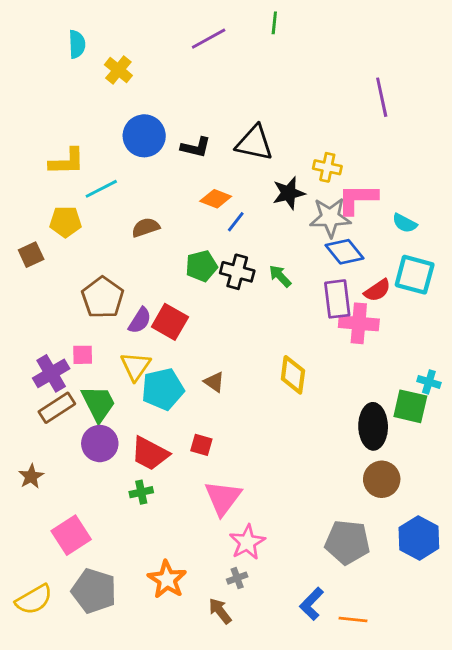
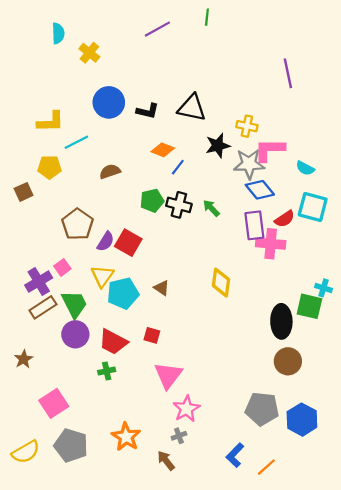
pink square: (83, 355) -> (62, 267), turned -35
blue hexagon: (419, 538) -> (302, 420), moved
orange line: (353, 620) -> (266, 467), turned -48

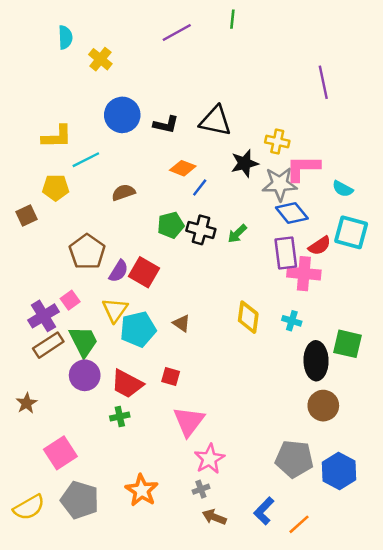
green arrow: (211, 208) -> (237, 234), turned -90
cyan cross: (323, 288) -> (292, 321), moved
brown arrow: (166, 461) -> (214, 517), moved, turned -30

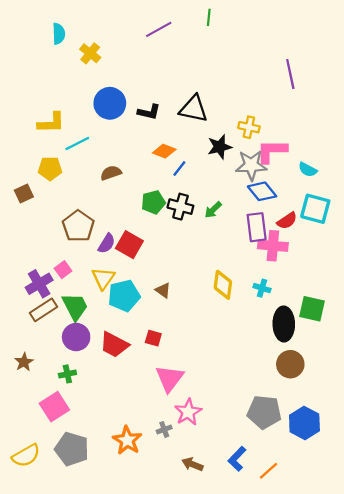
green cross: (120, 416) -> (67, 374), moved
gray cross: (201, 489) -> (164, 429), moved

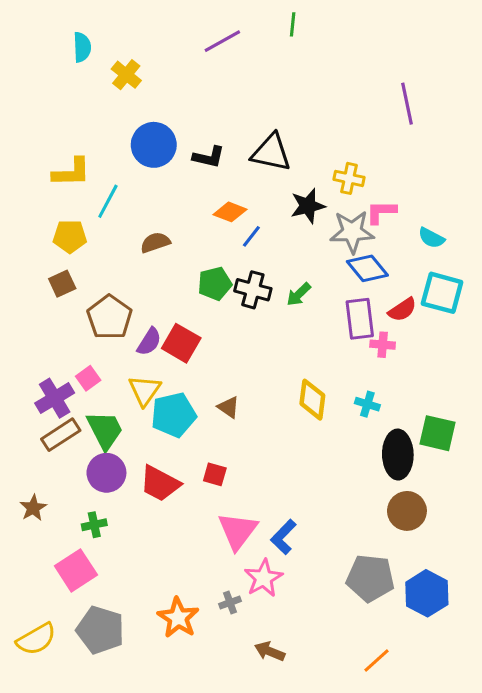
cyan line: (77, 144) -> (108, 201), turned -35
pink L-shape: (272, 151) -> (381, 212), size x0.7
brown square: (24, 194) -> (62, 284), moved
pink cross: (273, 246) -> (383, 345), size x0.6
blue L-shape: (237, 459) -> (283, 537), moved

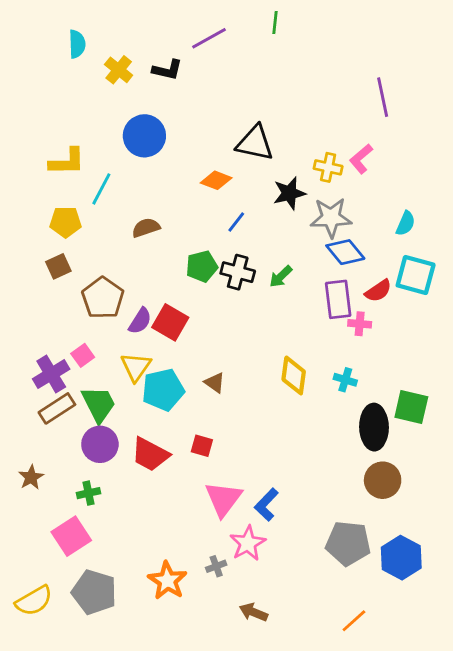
black L-shape: (209, 157) -> (167, 70), moved
orange diamond: (230, 212) -> (216, 180), moved
pink L-shape: (381, 212) -> (361, 159), moved, turned -40
cyan semicircle: (431, 238) -> (406, 223), turned -95

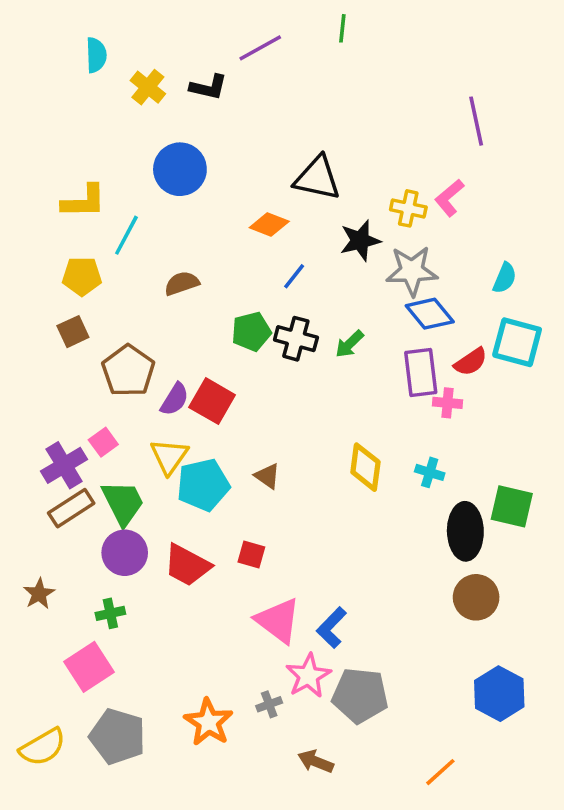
pink triangle: (223, 499) -> (278, 620), turned -30
gray pentagon: (348, 543) -> (360, 695), moved

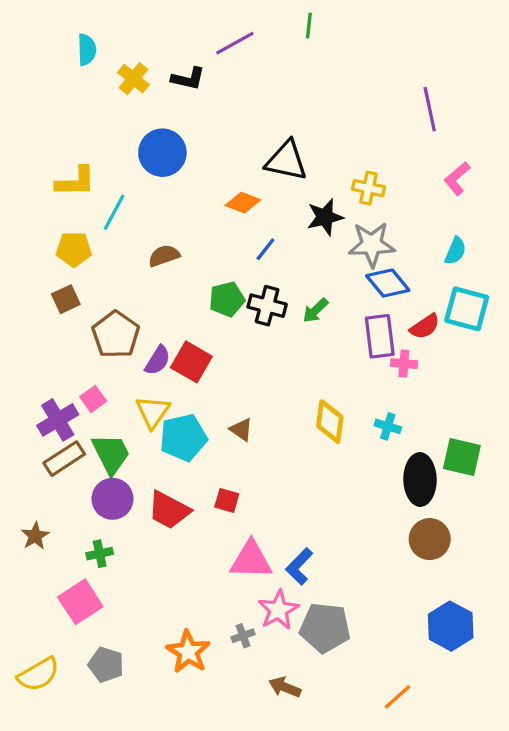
pink L-shape: (449, 198) -> (457, 178), moved
pink triangle: (278, 620) -> (251, 560), turned -36
gray pentagon: (118, 736) -> (106, 665), size x0.7

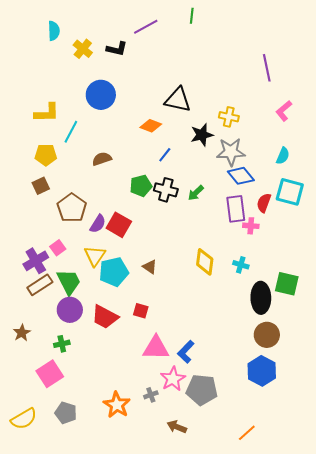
red semicircle: (425, 327) -> (264, 203), turned 144
blue hexagon: (451, 626) -> (262, 371), moved

